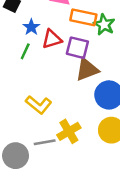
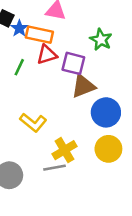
orange rectangle: (83, 17) -> (39, 35), moved
blue star: (31, 27) -> (19, 28), moved
gray line: (45, 142) -> (54, 168), moved

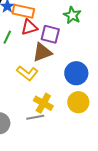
brown triangle: (83, 86) -> (42, 52), moved
yellow L-shape: (33, 122) -> (27, 73), moved
yellow cross: (64, 150) -> (43, 103), turned -30

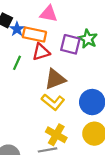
purple square: (50, 34) -> (70, 44), moved
yellow L-shape: (27, 73) -> (53, 102), moved

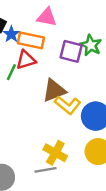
red triangle: (41, 52) -> (26, 60), moved
yellow L-shape: (53, 102) -> (68, 105), moved

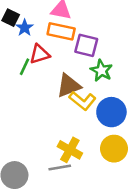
orange rectangle: (31, 40) -> (61, 31), moved
green star: (91, 45) -> (101, 71), moved

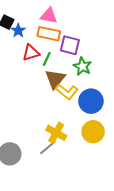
green line: (25, 67) -> (47, 59), moved
brown triangle: (69, 86) -> (55, 79), turned -30
gray line: (60, 168) -> (48, 148), turned -30

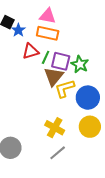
purple square: (70, 45) -> (61, 61), moved
yellow L-shape: (67, 92) -> (65, 88), turned 125
gray line: (48, 148) -> (58, 153), moved

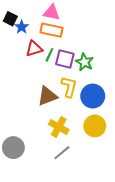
brown triangle: (54, 76) -> (47, 96), moved, turned 30
yellow L-shape: (65, 88) -> (69, 87), turned 120

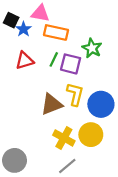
pink triangle: (52, 13) -> (40, 13), moved
red triangle: (34, 49) -> (25, 61), moved
green star: (84, 62) -> (92, 48), moved
yellow circle: (95, 126) -> (91, 135), moved

